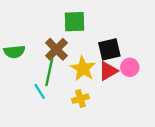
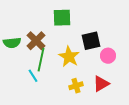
brown cross: (56, 49) -> (36, 41), moved
red triangle: (108, 71) -> (101, 84), moved
yellow cross: (81, 99) -> (76, 86), moved

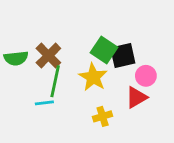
green square: (62, 18) -> (104, 50), moved, turned 36
cyan line: (33, 76) -> (44, 103), turned -64
red triangle: (101, 84) -> (136, 97), moved

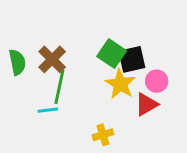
green semicircle: (16, 58) -> (17, 62), turned -95
yellow star: (93, 77) -> (120, 84), moved
yellow cross: (103, 116) -> (103, 135), moved

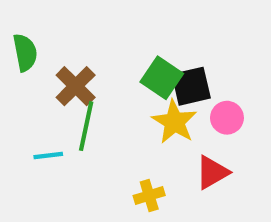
green semicircle: (17, 62) -> (25, 52), moved
red triangle: (146, 104) -> (212, 172), moved
cyan line: (48, 110) -> (48, 156), moved

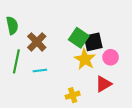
green line: (86, 126) -> (16, 61), moved
cyan line: (48, 156) -> (40, 71), moved

